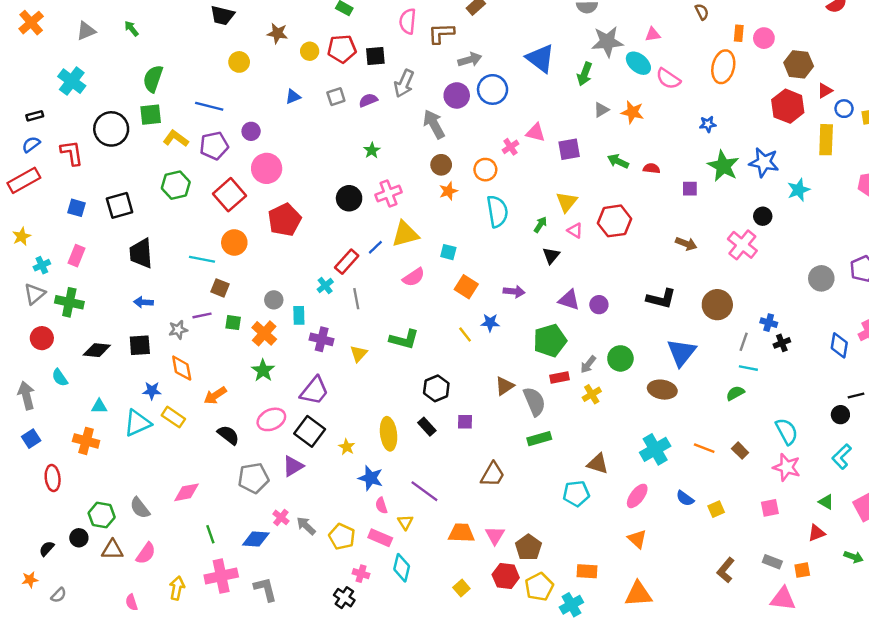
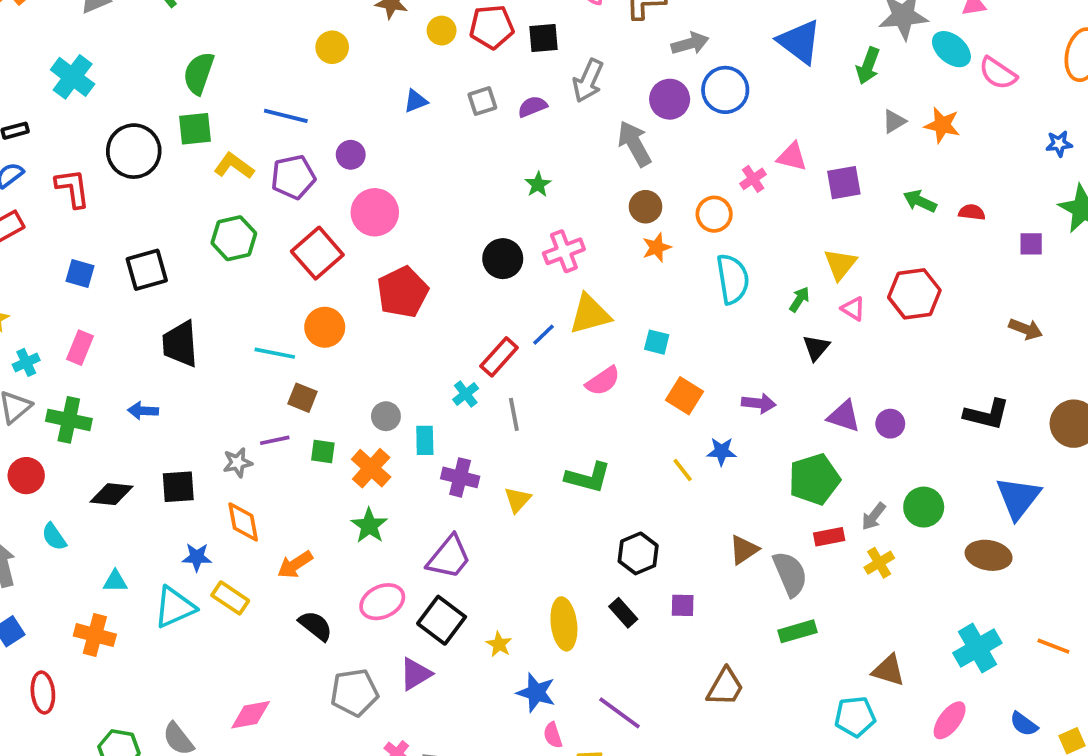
blue arrow: (143, 302) -> (143, 411), moved

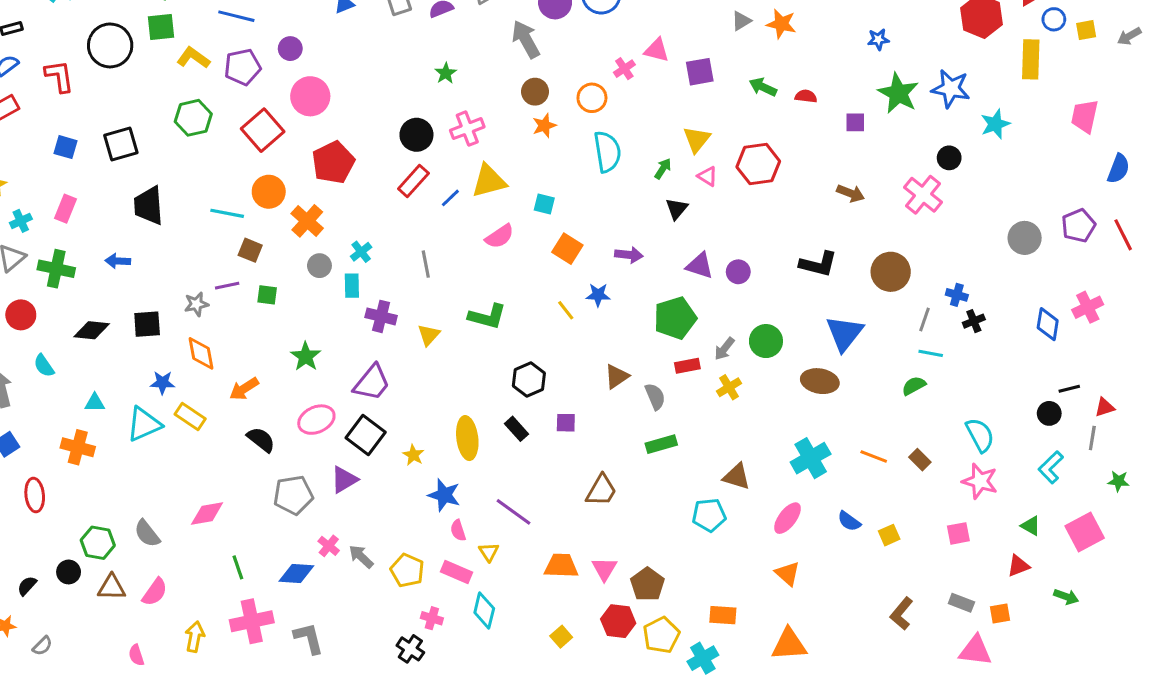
red rectangle: (499, 357) -> (413, 181), moved
cyan cross: (466, 394) -> (361, 252), moved
orange cross: (371, 468) -> (307, 221), moved
gray semicircle: (790, 574) -> (655, 396), size x0.7

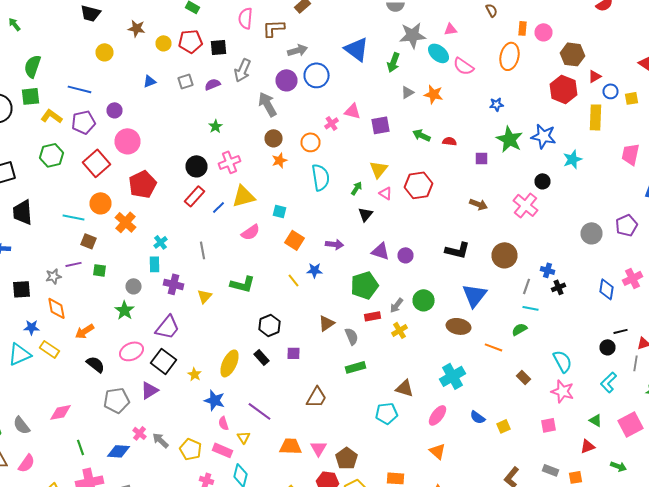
gray circle: (319, 266) -> (134, 286), moved
yellow ellipse: (467, 438) -> (230, 363), turned 32
orange line: (874, 457) -> (494, 347), moved

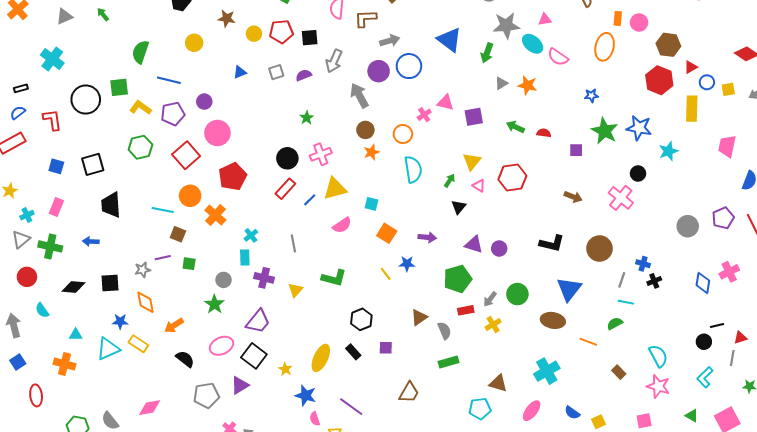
green semicircle: (32, 66) -> (140, 52), moved

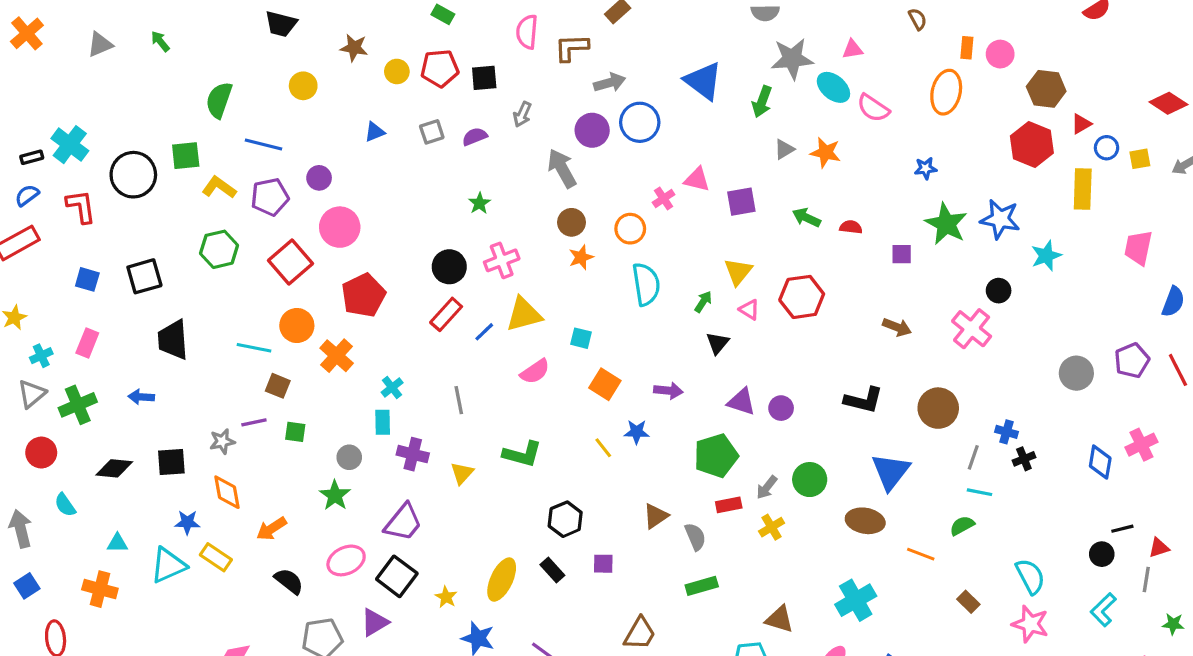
cyan cross: (52, 59) -> (70, 145), moved
gray arrow: (334, 61) -> (522, 114), size x0.7
green cross: (50, 246) -> (78, 405), turned -35

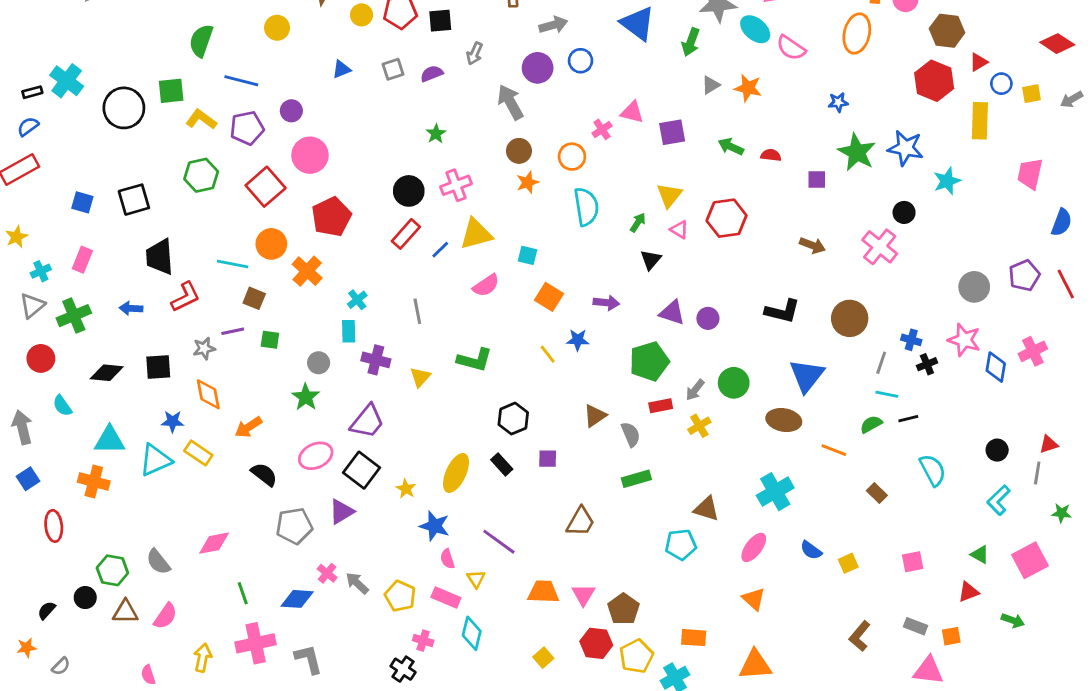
blue circle: (640, 122) -> (581, 61), size x0.7
red L-shape: (81, 206) -> (185, 297), moved, turned 72
black line: (1122, 529) -> (908, 419), moved
cyan triangle: (117, 543) -> (110, 440), size x1.6
pink star: (1030, 624) -> (964, 340), moved

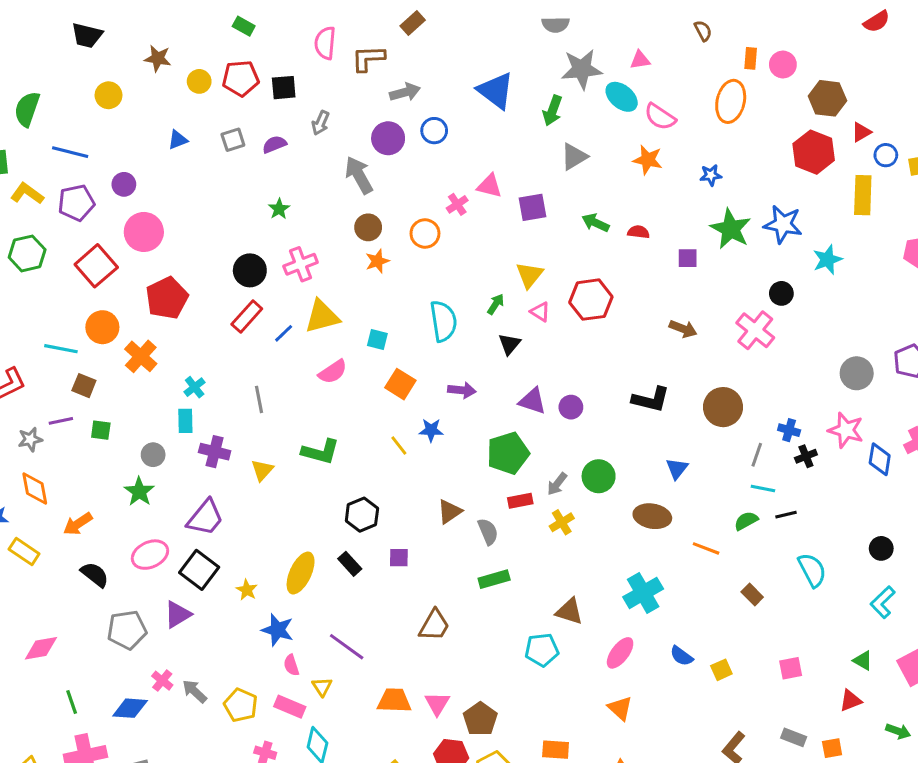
gray triangle: (711, 85) -> (574, 157), size x1.4
orange star: (748, 88) -> (648, 160), moved
cyan semicircle: (586, 207) -> (443, 321), moved
blue triangle: (807, 376) -> (677, 469), size x0.6

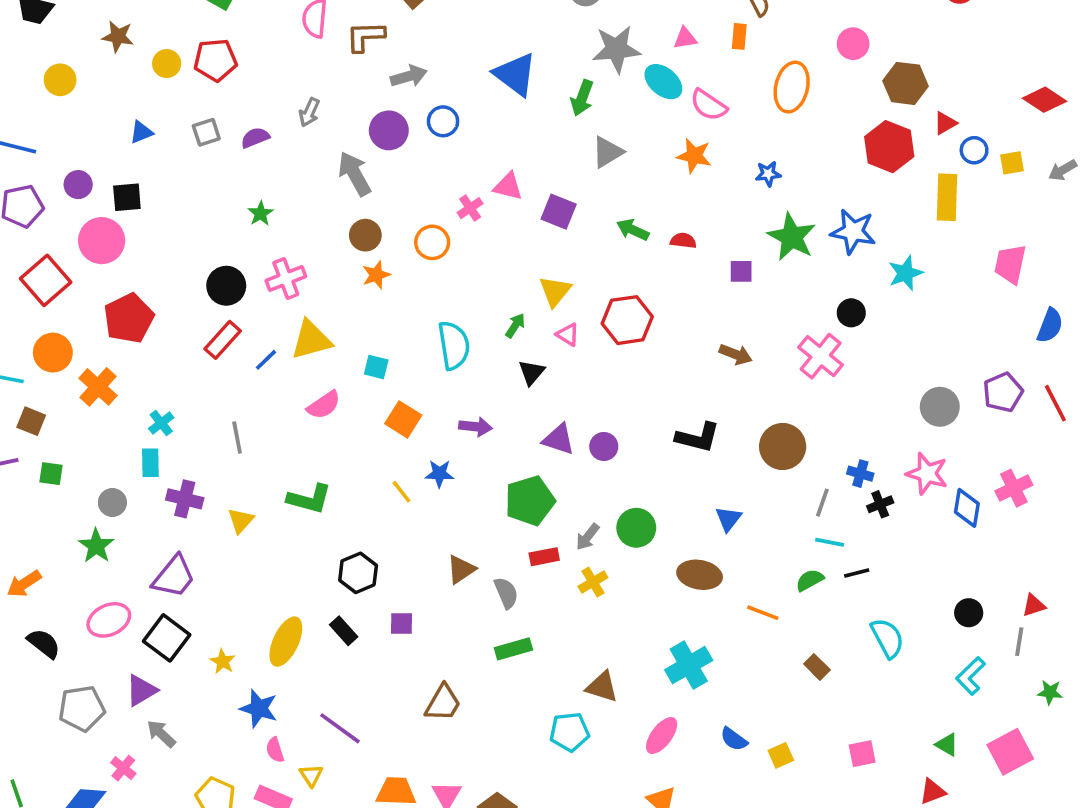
orange rectangle: (751, 58) -> (739, 36), moved
black square: (284, 88) -> (127, 197), moved
purple square: (533, 207) -> (559, 212), turned 32
gray arrow: (195, 691) -> (161, 734), moved

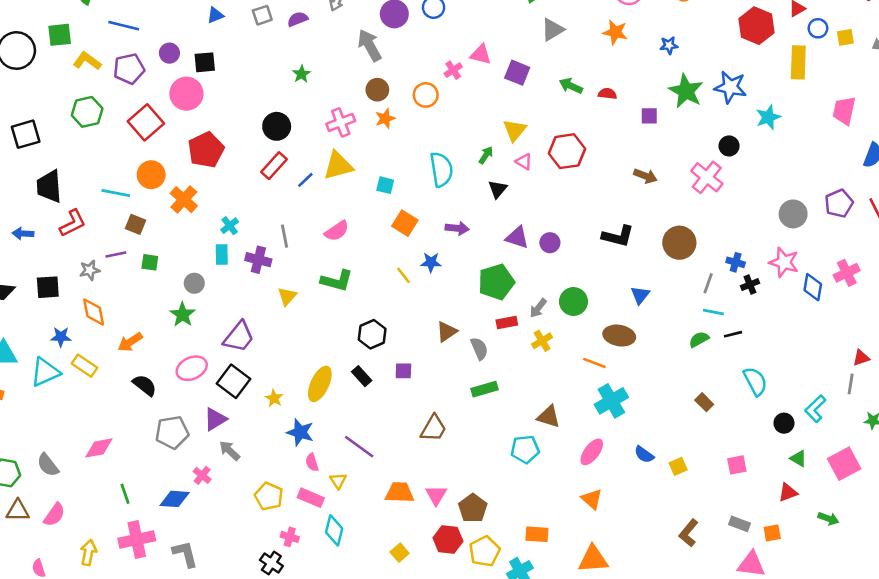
pink cross: (286, 279) -> (341, 122), moved
pink semicircle: (324, 405) -> (337, 231), moved
purple cross: (185, 499) -> (258, 260), moved
orange line: (763, 613) -> (594, 363), moved
black circle: (969, 613) -> (784, 423), moved

